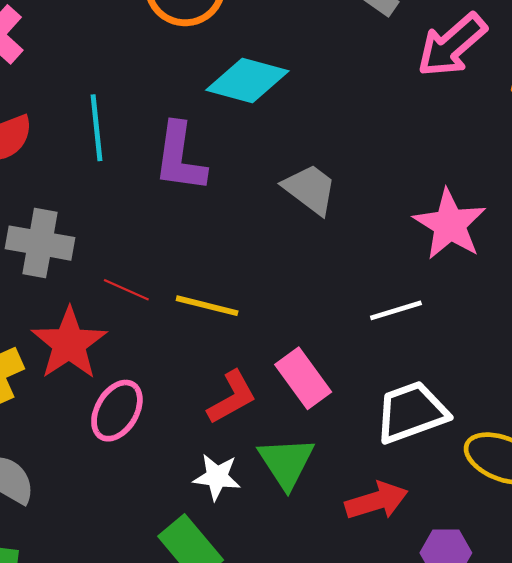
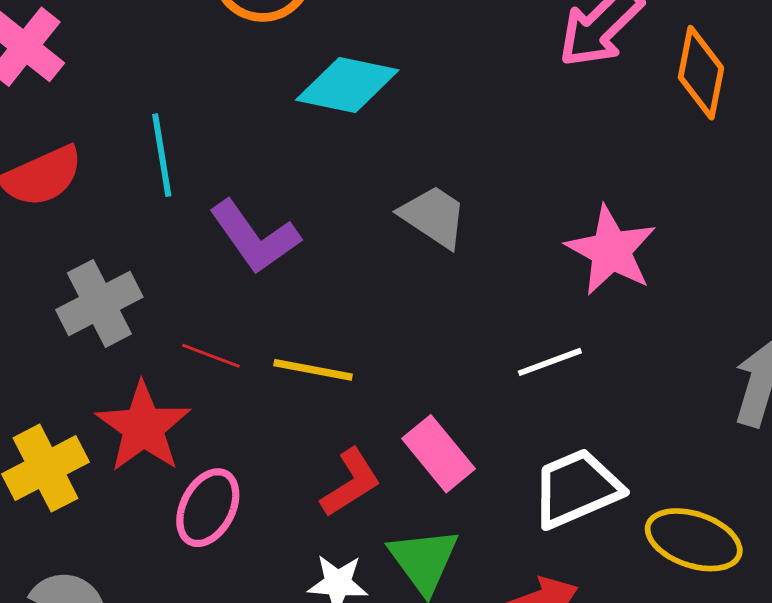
purple L-shape: (180, 157) -> (255, 237), moved, turned -40
gray cross: (40, 243) -> (99, 303), turned -34

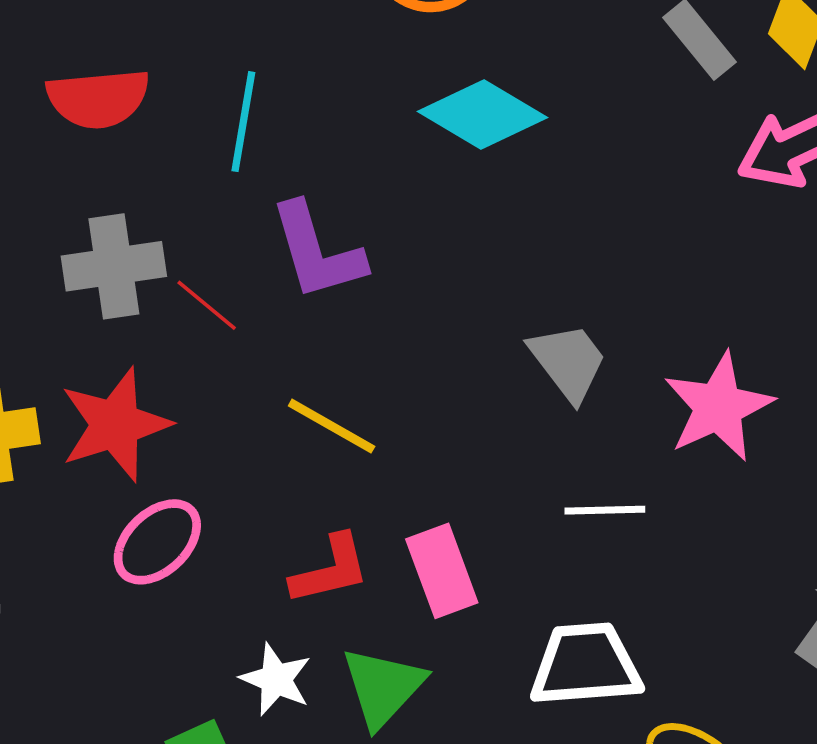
gray trapezoid: (433, 216) -> (568, 362), moved
red line: (211, 356) -> (207, 305), moved

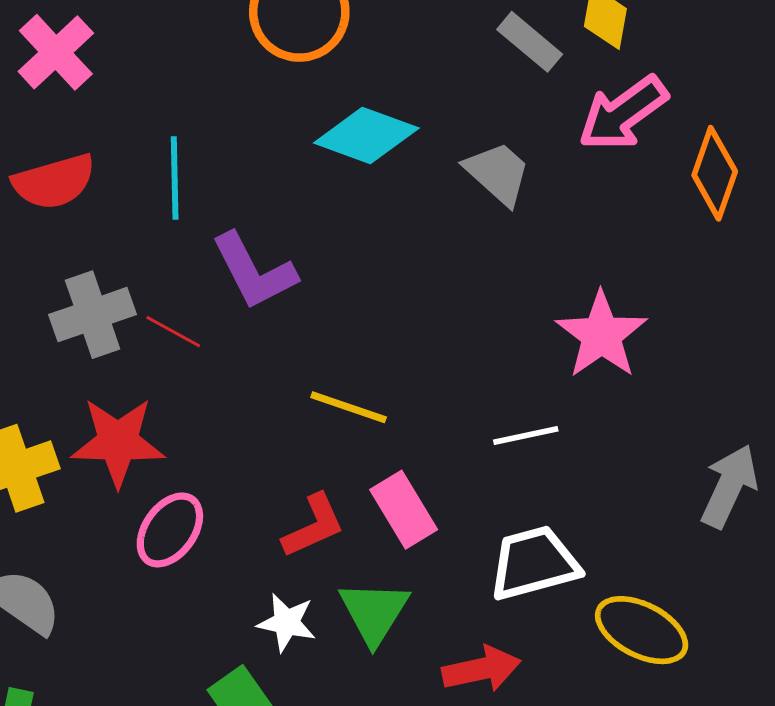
gray trapezoid: (568, 362) -> (498, 173), moved
red star: (115, 425) -> (118, 442), turned 30
yellow line: (332, 426) -> (349, 407), moved

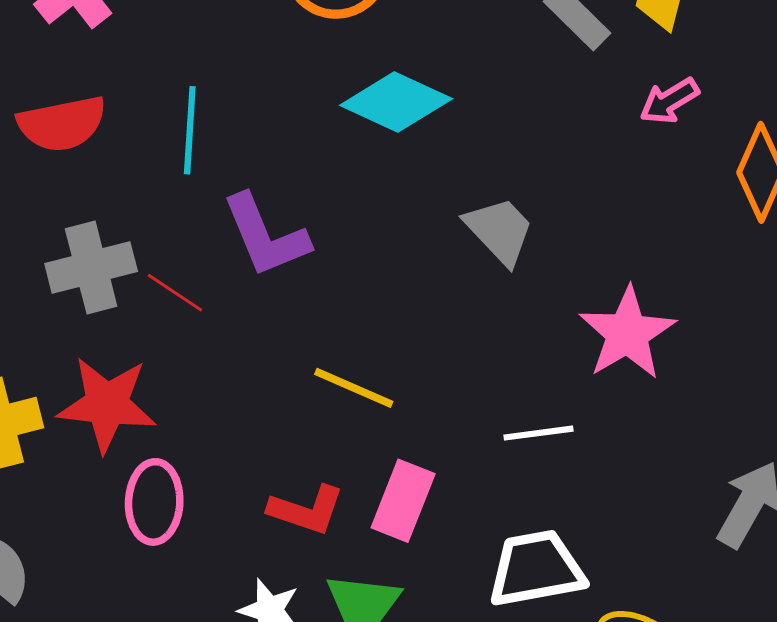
pink arrow: (623, 113) -> (669, 101), size x0.6
gray trapezoid: (498, 173) -> (499, 231), moved
pink rectangle: (404, 510) -> (403, 501), turned 48
red L-shape: (313, 526) -> (306, 510), turned 38
pink ellipse: (170, 530) -> (154, 502), turned -38

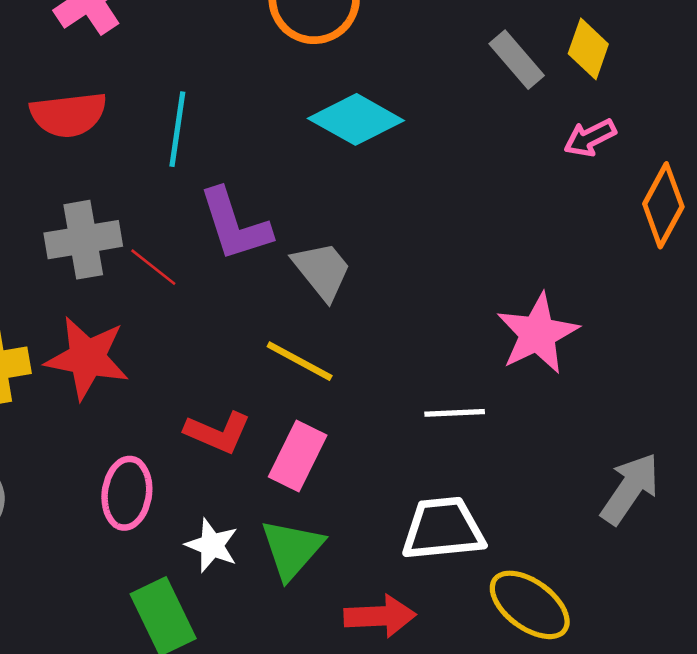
gray trapezoid: (499, 231) -> (322, 271), moved
pink rectangle: (403, 501) -> (298, 456), moved
pink ellipse: (154, 502) -> (127, 493), moved
red L-shape: (306, 510) -> (218, 432), moved

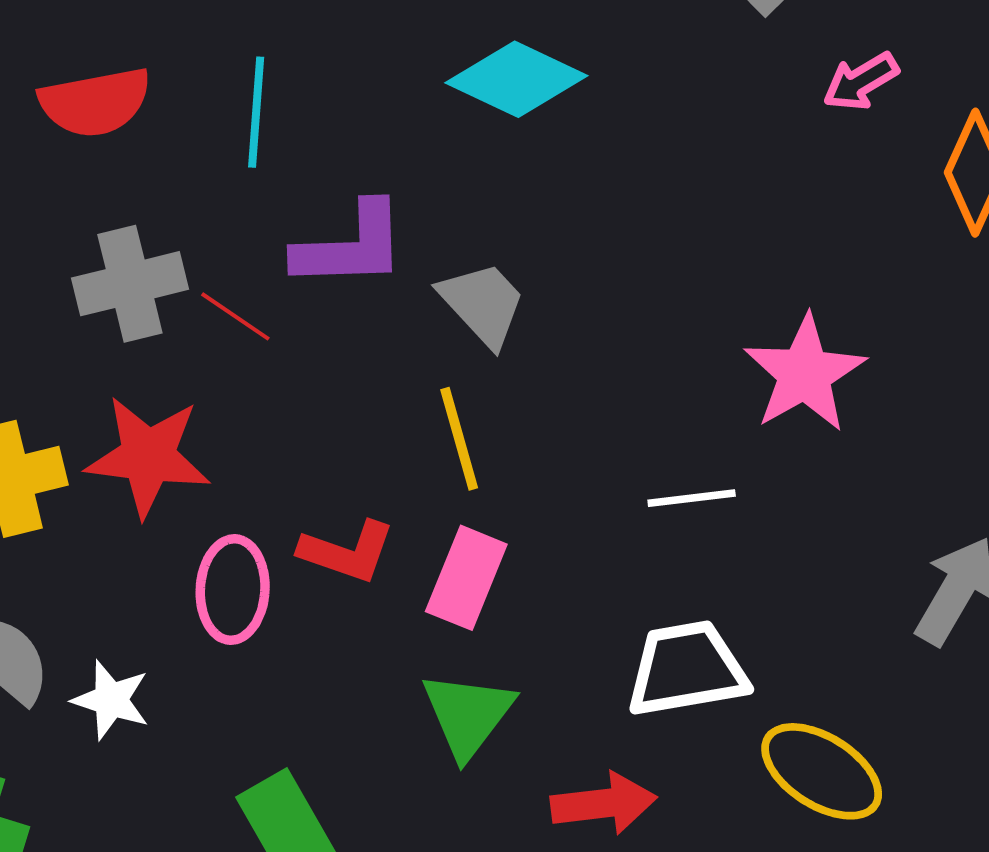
purple L-shape: (235, 225) -> (350, 246), turned -70
yellow line: (300, 361) -> (459, 439), turned 50
pink ellipse: (127, 493) -> (233, 590), moved
white star: (212, 545) -> (111, 700), moved

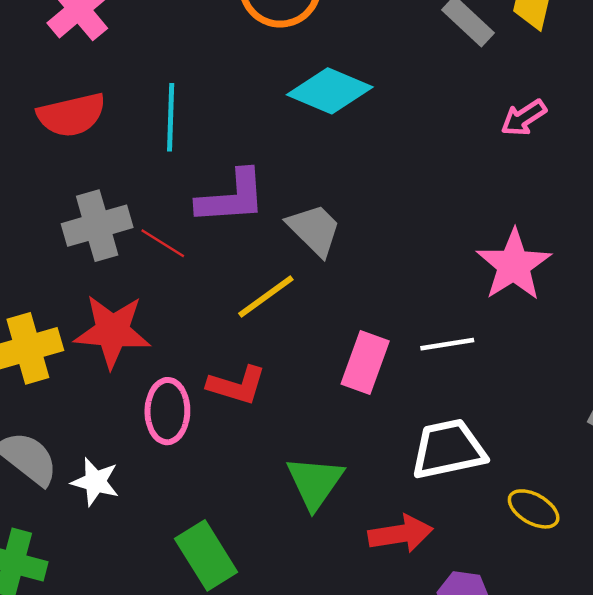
pink arrow: (861, 81) -> (524, 118), moved
yellow line: (459, 439) -> (266, 296), moved, turned 72
pink rectangle: (466, 578) -> (365, 363), moved
yellow ellipse: (822, 771) -> (534, 509), size x0.7

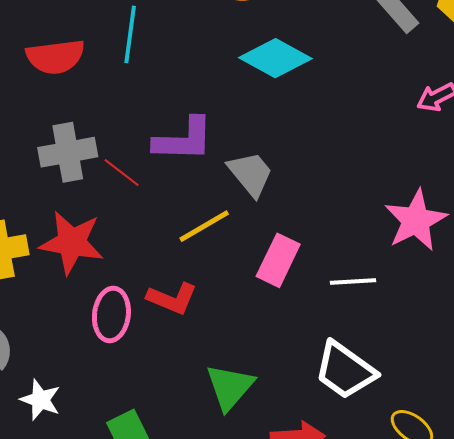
cyan line: (171, 117) -> (130, 34), moved
pink rectangle: (365, 363) -> (278, 260), moved
white trapezoid: (448, 449) -> (345, 370), turned -138
white star: (95, 482) -> (40, 400), moved

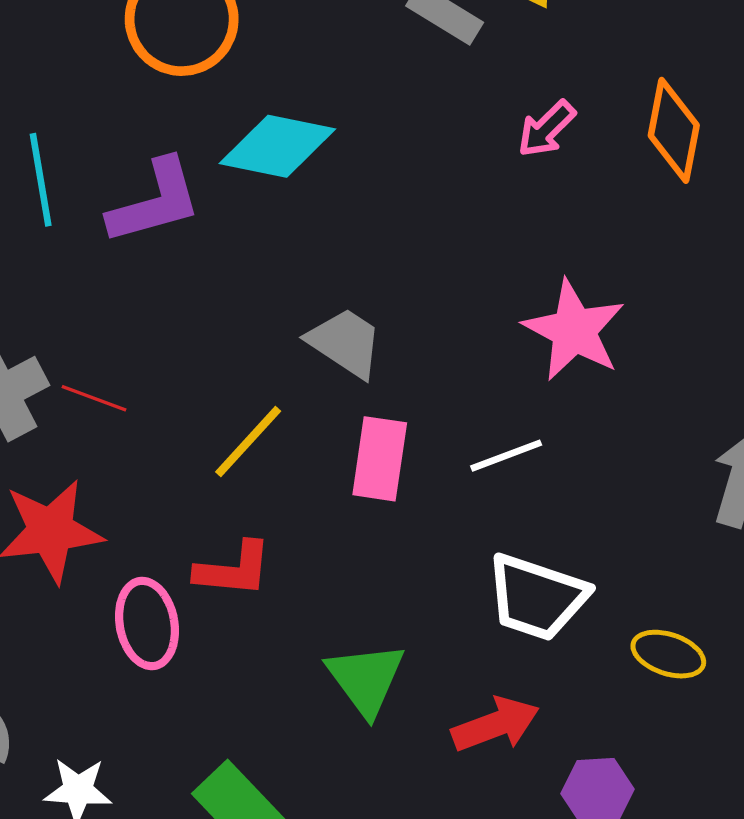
purple L-shape: (184, 140) -> (155, 202), moved
gray trapezoid: (251, 174) -> (345, 343), moved

